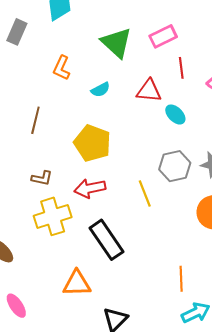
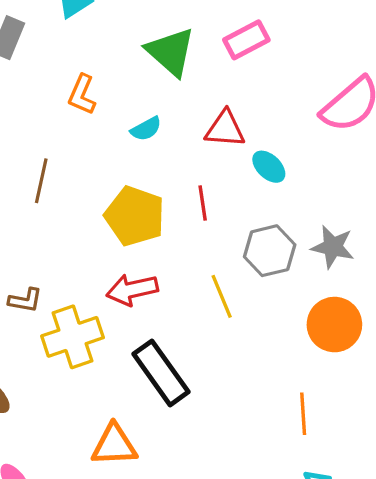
red line: (181, 68) -> (203, 203), moved
brown L-shape: (42, 178) -> (25, 300), moved
orange line: (181, 279) -> (303, 414), moved

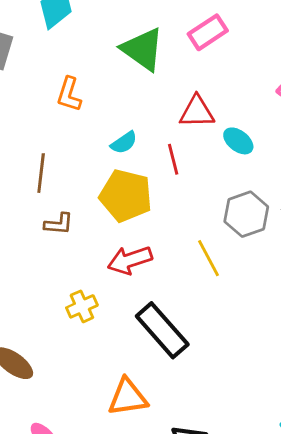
cyan semicircle: (146, 129) -> (124, 143), moved
red line: (203, 203) -> (173, 159), moved
brown L-shape: (25, 300) -> (59, 224), moved
yellow cross: (73, 337) -> (82, 306), size x0.6

